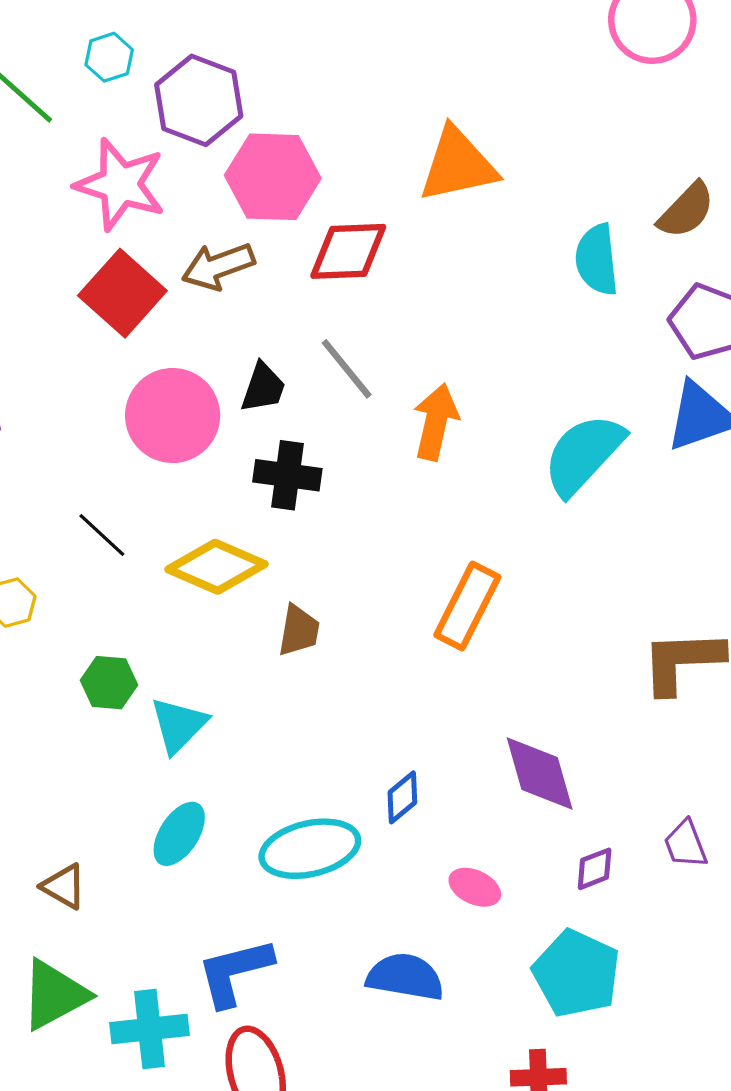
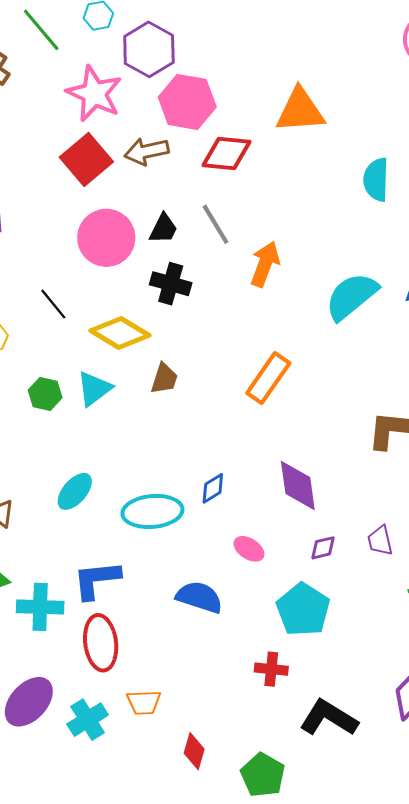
cyan triangle: (179, 725) -> (94, 389), moved

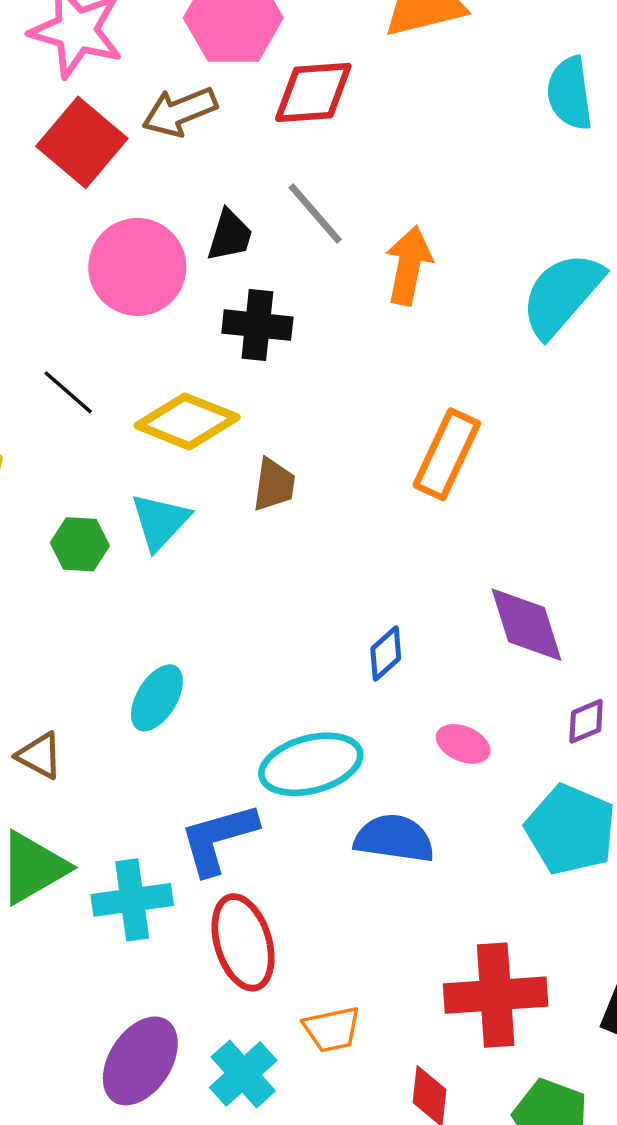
cyan ellipse: (152, 511) -> (311, 764), moved
red cross: (271, 669) -> (496, 995), moved, size x1.8

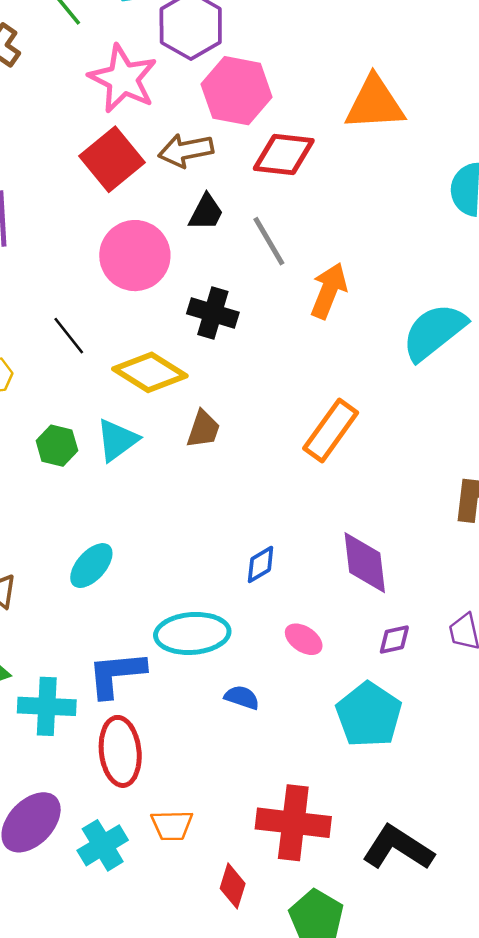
black trapezoid: (230, 235) -> (206, 212), moved
blue semicircle: (394, 838) -> (242, 697), size x0.6

